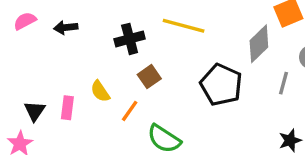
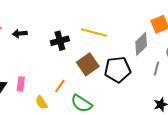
brown square: (149, 77) -> (88, 64), moved, size x1.5
black pentagon: (221, 85) -> (118, 70), turned -30
yellow semicircle: (100, 91) -> (41, 102), moved

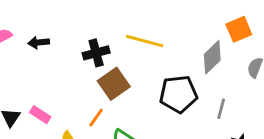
brown square: (88, 64) -> (114, 84), moved
gray line: (157, 69) -> (221, 109), moved
pink rectangle: (21, 84) -> (40, 115), turned -64

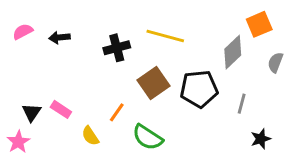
brown square: (114, 84) -> (153, 83), moved

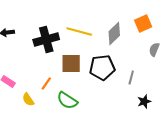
black cross: (117, 48) -> (46, 40), size x1.4
gray diamond: (233, 52) -> (114, 34), moved
brown square: (153, 83) -> (71, 64), turned 35

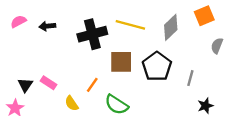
black pentagon: (102, 68) -> (157, 66), turned -30

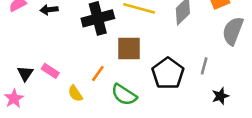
gray semicircle: (217, 46) -> (233, 31), size x1.6
black pentagon: (157, 66) -> (168, 73), moved

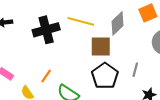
brown square: (129, 48) -> (101, 47), moved

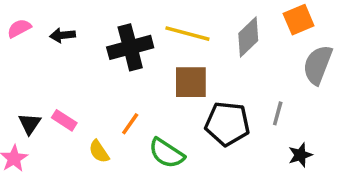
brown square: (101, 47) -> (191, 82), moved
black pentagon: (105, 76) -> (227, 124), turned -30

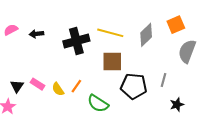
yellow semicircle: (99, 152) -> (58, 89), moved

